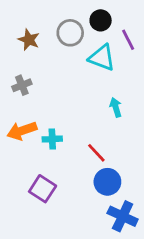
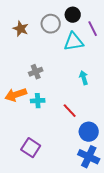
cyan triangle: (102, 58) -> (74, 42), turned -30
gray cross: (22, 85) -> (36, 72), moved
blue circle: (107, 182) -> (89, 132), moved
purple square: (43, 189) -> (31, 148), moved

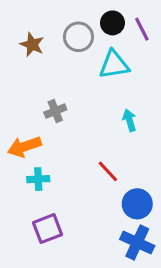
purple line: (93, 29) -> (142, 29), moved
cyan cross: (38, 101) -> (38, 179), moved
purple square: (31, 148) -> (48, 229), turned 36

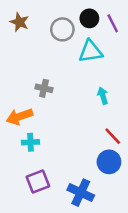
brown star: (32, 45) -> (19, 22), moved
gray cross: (55, 111) -> (44, 88), turned 35
red line: (108, 171) -> (113, 136), moved
blue cross: (137, 242) -> (81, 193), moved

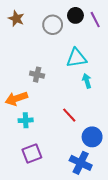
cyan triangle: (91, 52) -> (77, 58), moved
red line: (113, 136) -> (69, 115), moved
blue cross: (81, 193) -> (81, 163), moved

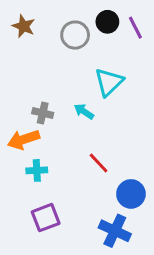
cyan triangle: (77, 58) -> (109, 82), turned -35
gray cross: (37, 75) -> (43, 113), moved
cyan arrow: (87, 81) -> (84, 112), moved, turned -40

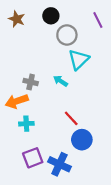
black circle: (107, 22) -> (51, 16), moved
gray circle: (75, 35) -> (67, 35), moved
blue circle: (131, 194) -> (82, 140), moved
blue cross: (115, 231) -> (59, 164), moved

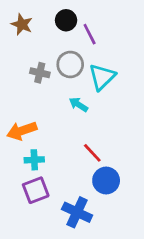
purple line: (98, 20) -> (90, 34), moved
gray circle: (67, 35) -> (70, 64), moved
gray cross: (31, 82) -> (40, 73), moved
purple square: (33, 158) -> (36, 190), moved

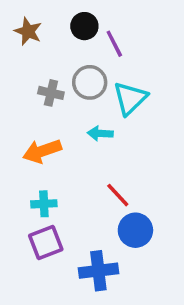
cyan arrow: (78, 105) -> (100, 133), turned -30
orange arrow: (22, 131) -> (42, 151), moved
blue cross: (77, 212) -> (98, 271), turned -32

